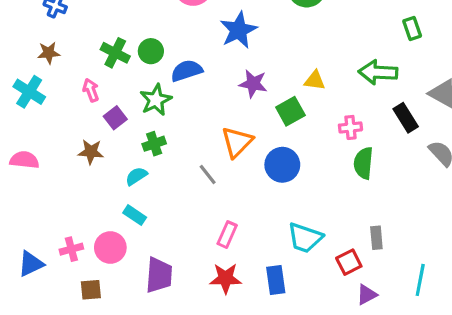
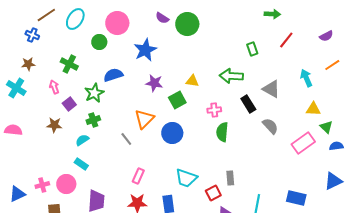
green circle: (151, 51) -> (99, 42), moved

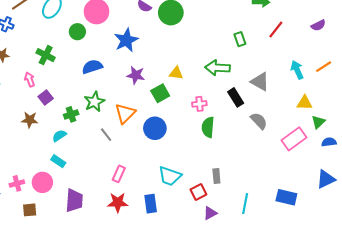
orange line: (332, 65) -> (324, 67), moved
green star: (94, 93) -> (94, 102), moved
green triangle: (326, 127) -> (318, 122), turned 32

